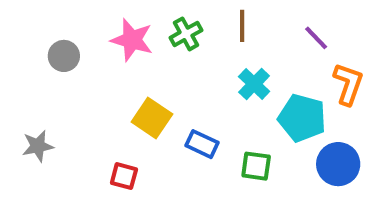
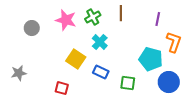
purple line: (316, 38) -> (158, 19), turned 56
cyan cross: (254, 84) -> (100, 42), moved

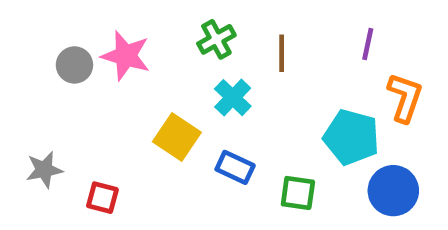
brown line: (121, 13) -> (282, 53), moved
pink star: (66, 20) -> (126, 56), moved
red square: (62, 88) -> (102, 198), moved

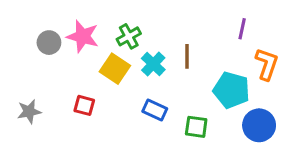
green cross: (216, 39) -> (129, 36), moved
brown line: (282, 53) -> (187, 56), moved
yellow square: (177, 137) -> (115, 69), moved
red square: (102, 198) -> (84, 105), moved

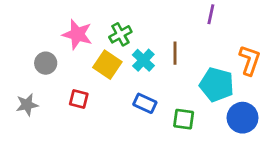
purple line: (242, 29) -> (211, 14), moved
gray circle: (49, 43) -> (46, 63), moved

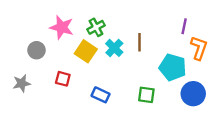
purple line: (211, 14) -> (184, 26), moved
blue rectangle: (145, 103) -> (101, 95), moved

